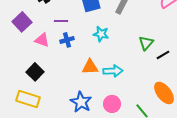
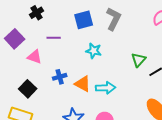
blue cross: (67, 40) -> (60, 77), moved
orange triangle: (90, 67) -> (83, 84), turned 30

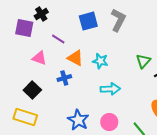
purple line: (54, 38) -> (58, 39), turned 32
purple square: (15, 39) -> (24, 28), moved, turned -36
cyan star: (94, 51) -> (100, 61), moved
orange triangle: (83, 84) -> (75, 58), moved

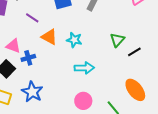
pink triangle: (39, 58) -> (13, 46), moved
blue cross: (64, 78) -> (28, 58), moved
blue star: (78, 120) -> (32, 92), moved

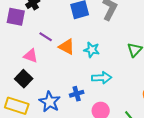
purple line: (32, 18) -> (46, 37), moved
blue cross: (28, 58) -> (77, 94), moved

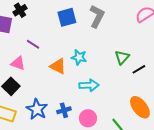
orange triangle: (67, 47) -> (58, 66), moved
blue cross: (77, 94) -> (64, 110), moved

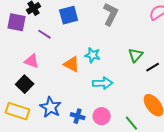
blue square: (67, 17) -> (69, 15), moved
purple line: (33, 44) -> (45, 34), moved
blue cross: (64, 110) -> (78, 116), moved, turned 32

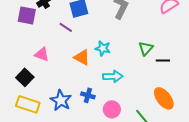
purple line: (45, 34) -> (66, 27), moved
black line: (153, 67) -> (163, 60), turned 32
black square: (25, 84) -> (25, 77), moved
blue cross: (78, 116) -> (88, 95), moved

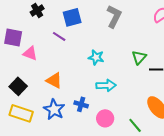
purple square: (27, 15) -> (13, 37), moved
pink triangle: (42, 54) -> (30, 53), moved
orange triangle: (82, 57) -> (54, 80), moved

